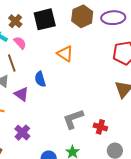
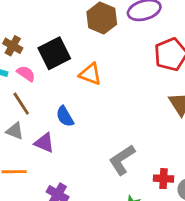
black square: (45, 19) -> (54, 53), moved
red cross: (100, 127) -> (163, 179), moved

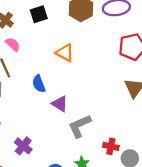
black square: (54, 53) -> (39, 14), moved, size x0.7
purple triangle: (44, 143) -> (60, 104), moved

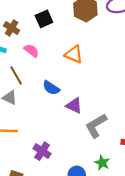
pink semicircle: (13, 44) -> (31, 51), moved
blue semicircle: (39, 84) -> (51, 88), turned -30

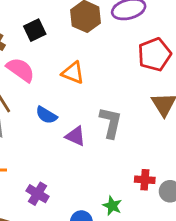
pink semicircle: (31, 51) -> (20, 70), size x1.5
gray L-shape: (96, 126) -> (111, 123), moved, turned 135

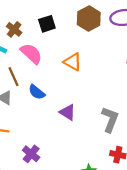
blue semicircle: (46, 115) -> (37, 92), moved
gray L-shape: (111, 123) -> (110, 119), moved

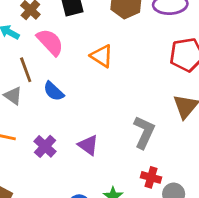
purple triangle: (67, 112) -> (88, 145), moved
purple cross: (31, 154) -> (45, 146), moved

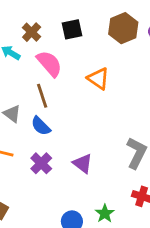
brown line: (26, 70) -> (42, 96), moved
blue semicircle: (54, 91) -> (41, 126), moved

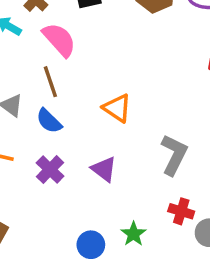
orange triangle: (98, 79) -> (117, 108), moved

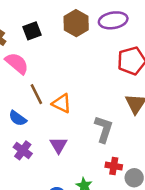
brown line: (50, 82) -> (36, 94), moved
purple triangle: (104, 169) -> (59, 145), turned 30

